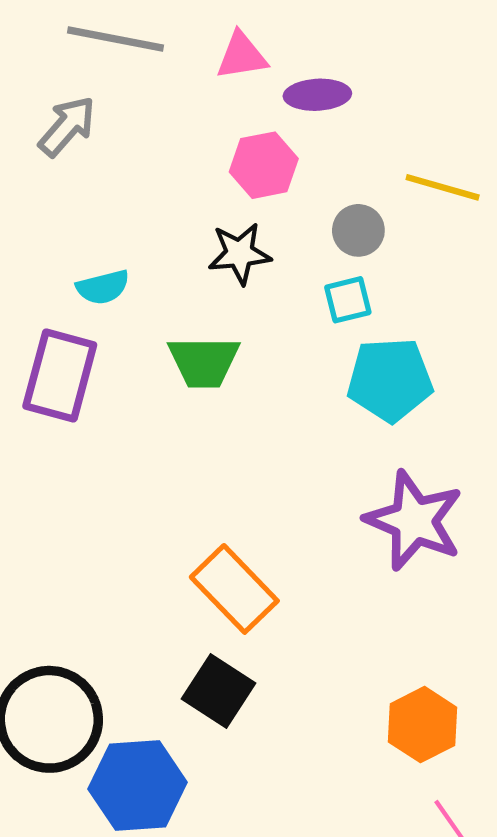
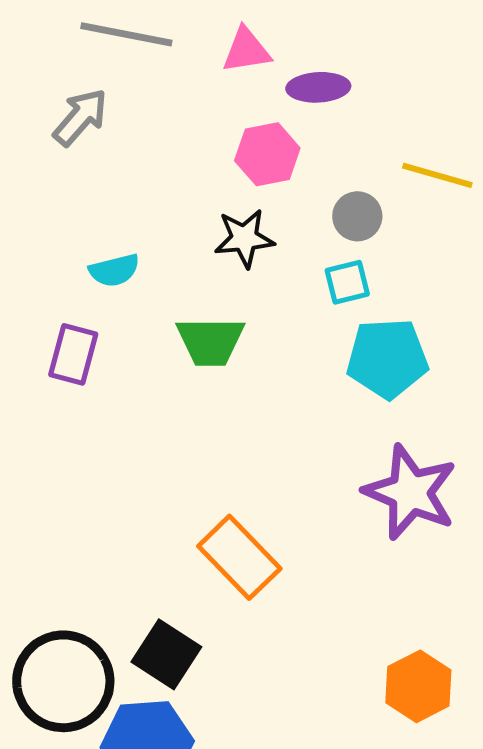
purple rectangle: (60, 376) -> (73, 354), size x0.7
black square: (219, 691) -> (166, 654), moved

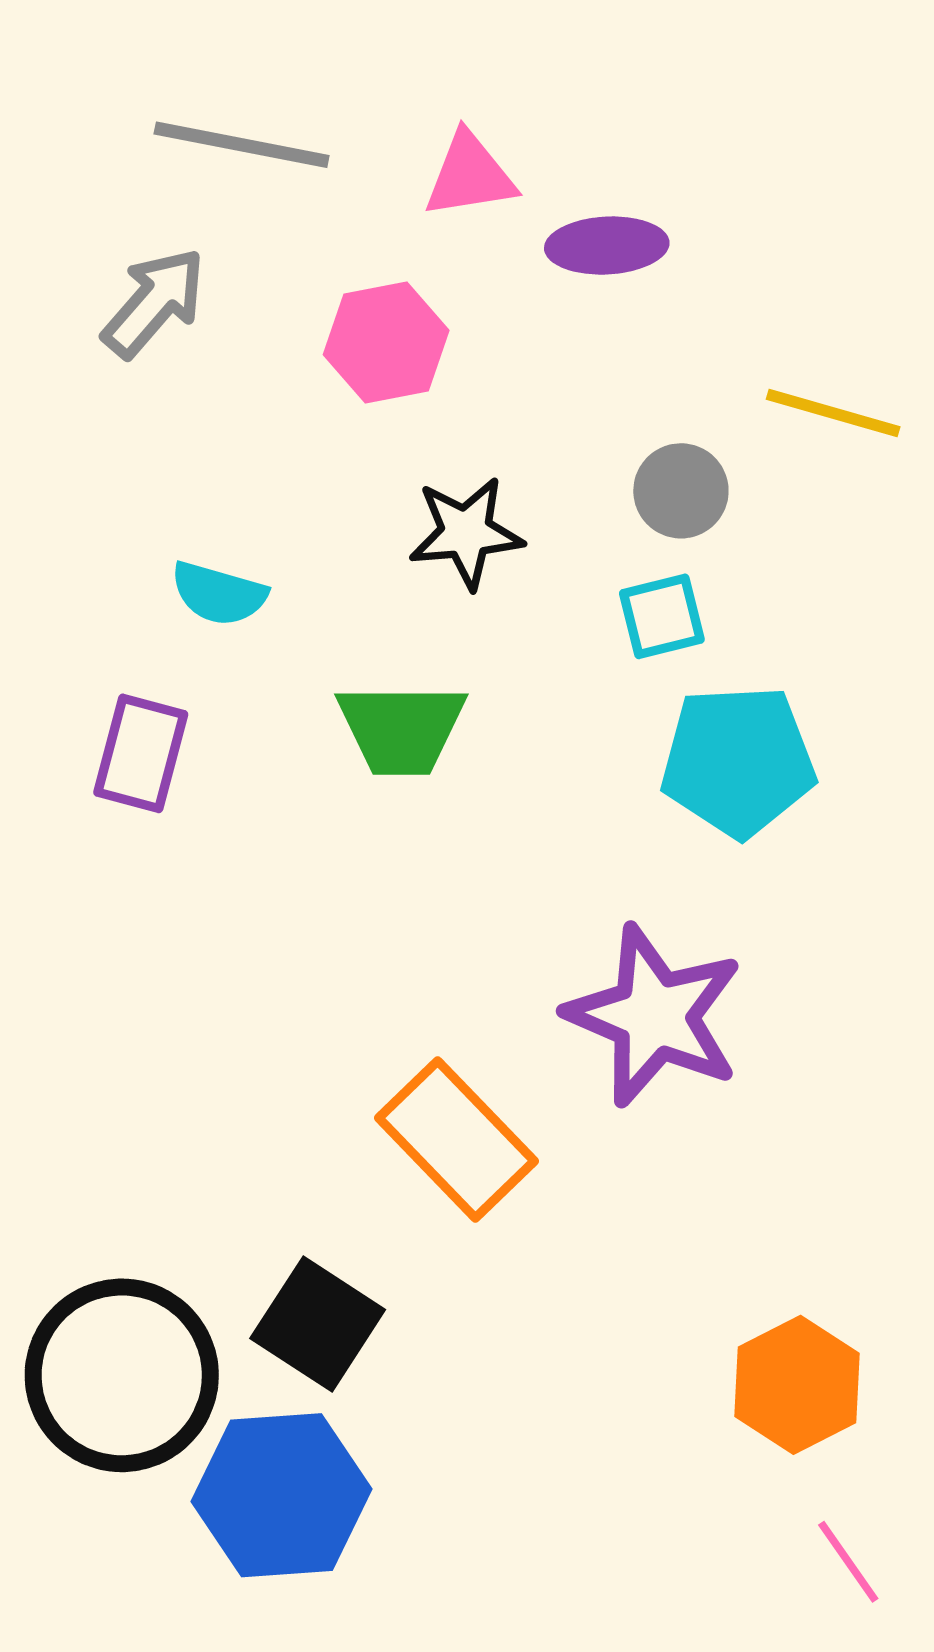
pink hexagon: (267, 154) -> (386, 343), moved
cyan semicircle: (114, 270) -> (219, 594), turned 30
purple star: (410, 492) -> (654, 1016), moved

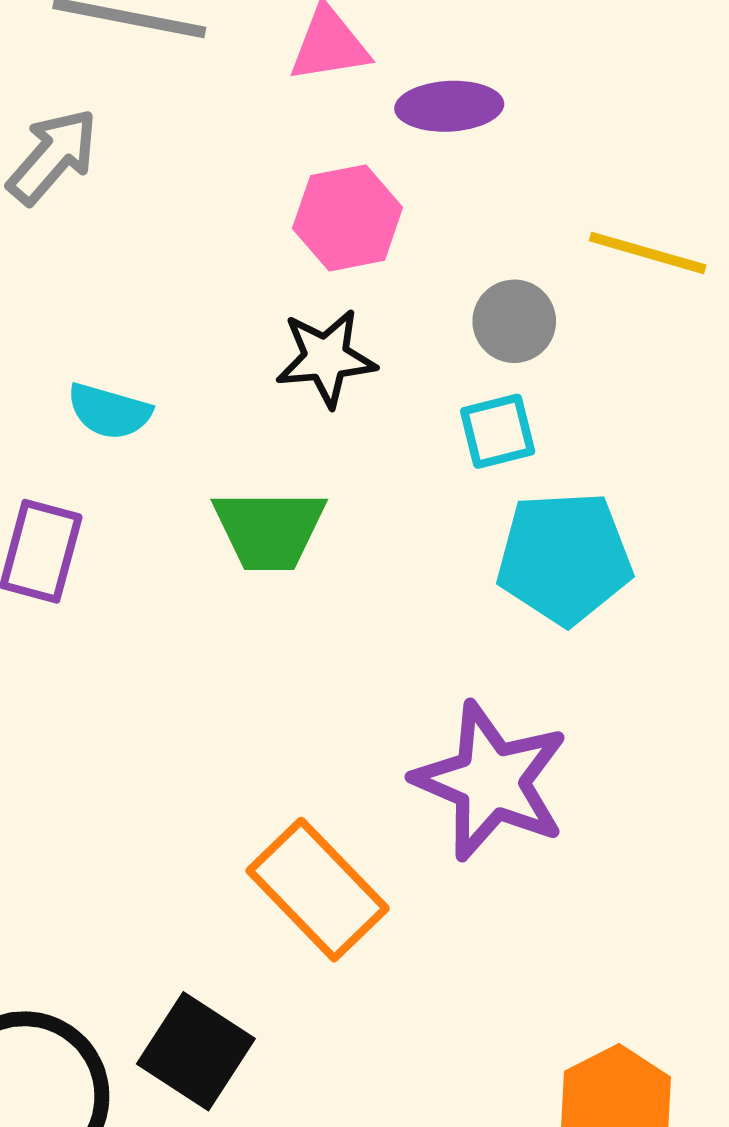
pink hexagon: (386, 343) -> (348, 218), moved

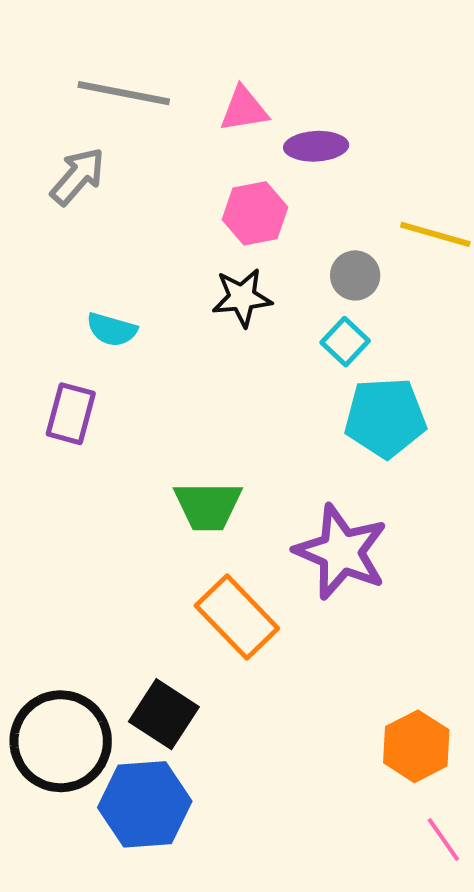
cyan square: (498, 431) -> (345, 342), turned -33
green trapezoid: (269, 530) -> (208, 506), moved

